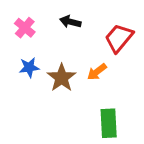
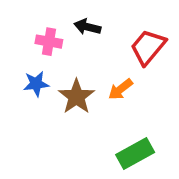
pink cross: (25, 28) -> (49, 42), moved, turned -30
green rectangle: (109, 123) -> (135, 153), turned 64

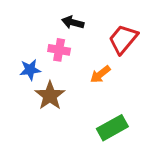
pink cross: (49, 42) -> (59, 50), moved
brown star: (76, 97) -> (50, 96), moved

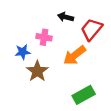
black arrow: (73, 22) -> (66, 17), moved
orange arrow: (100, 74) -> (75, 55), size x1.5

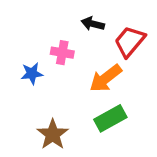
brown star: (37, 71) -> (53, 134), moved
green rectangle: (84, 95) -> (110, 118), moved

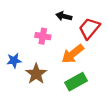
blue star: (32, 73) -> (14, 61), moved
brown star: (53, 134) -> (36, 74), moved

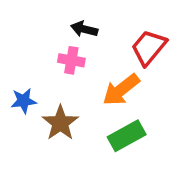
black arrow: (64, 16) -> (84, 29), moved

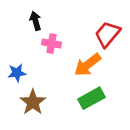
black arrow: (84, 29) -> (36, 21), moved, turned 60
brown star: (60, 123) -> (33, 102), moved

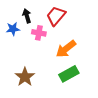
red trapezoid: (107, 34) -> (56, 16), moved
blue star: (17, 73) -> (13, 29), moved

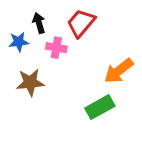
orange arrow: (66, 49) -> (119, 71), moved
brown star: (25, 77) -> (30, 82), moved, turned 30

